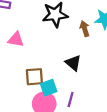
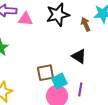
pink triangle: (16, 39) -> (26, 19), moved

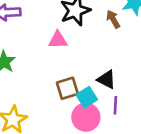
pink triangle: (26, 19) -> (58, 40), moved
black triangle: (79, 56) -> (106, 80), moved

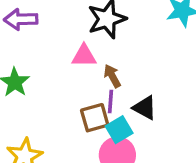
brown arrow: (113, 19) -> (112, 76), moved
purple line: (115, 105) -> (111, 101), moved

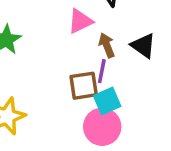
pink triangle: (84, 56) -> (80, 21), turned -32
black triangle: (145, 108) -> (143, 46), moved

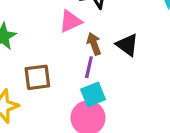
brown square: (84, 86) -> (37, 77), moved

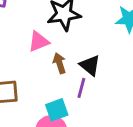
purple line: (89, 67) -> (81, 88), moved

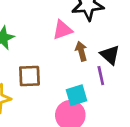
purple line: (81, 88) -> (101, 76), turned -30

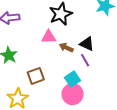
pink triangle: (62, 30) -> (49, 37), turned 35
brown arrow: (81, 51) -> (66, 48), turned -32

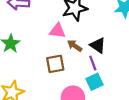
brown square: (36, 76) -> (55, 64), moved
cyan square: (73, 79) -> (94, 82), moved

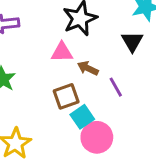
black triangle: (98, 45) -> (132, 42), moved, turned 35
cyan square: (94, 82) -> (82, 117), moved

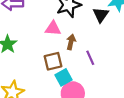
black triangle: (132, 42) -> (101, 15), moved
brown arrow: (88, 68) -> (71, 42), turned 72

